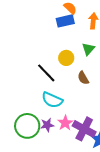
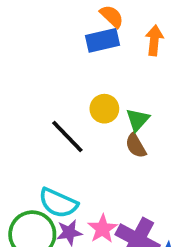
green triangle: (88, 49) -> (138, 120), moved
cyan semicircle: (52, 100) -> (58, 203), moved

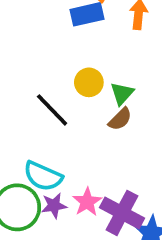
brown semicircle: (136, 146) -> (120, 119), turned -105

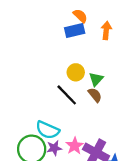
black line: (52, 110) -> (67, 95), moved
brown semicircle: (120, 119) -> (95, 95), turned -84

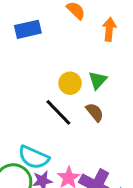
blue rectangle: (75, 31) -> (28, 29), moved
green triangle: (96, 79) -> (98, 80), moved

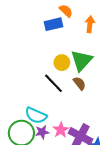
blue rectangle: (28, 29) -> (54, 24), moved
green triangle: (98, 80) -> (82, 60), size x1.6

